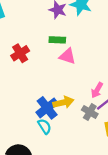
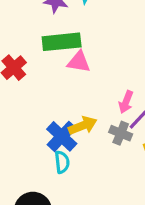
green rectangle: (57, 40) -> (62, 42), size x1.6
cyan semicircle: (45, 126) -> (62, 162), turned 35

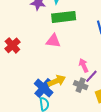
green rectangle: (62, 42) -> (64, 17), moved
pink arrow: (126, 102) -> (84, 65), turned 136

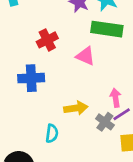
red cross: (12, 45) -> (47, 40), moved
blue cross: (44, 88) -> (31, 78), moved, turned 30

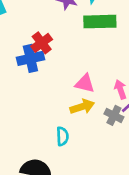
pink triangle: (85, 56) -> (85, 83), moved
blue cross: (31, 78) -> (30, 58), moved

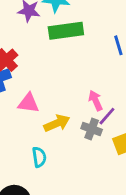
pink triangle: (85, 83) -> (28, 103), moved

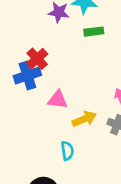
green rectangle: (66, 31) -> (94, 32), size x0.6

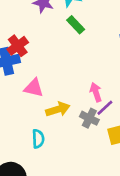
green rectangle: (94, 32) -> (76, 25), turned 48

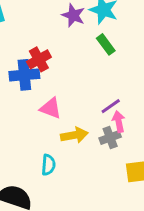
purple line: (105, 108) -> (111, 106), moved
gray cross: (89, 118) -> (110, 138), moved, turned 36

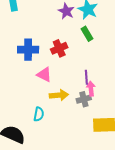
red cross: (39, 59) -> (59, 48), moved
purple line: (111, 106) -> (86, 77), turned -64

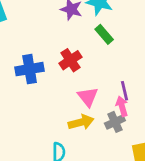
pink triangle: (44, 75) -> (88, 97), moved, turned 35
purple line: (86, 77) -> (125, 91), moved

